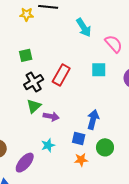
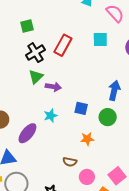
blue arrow: (93, 119) -> (114, 90), moved
orange star: (81, 160) -> (87, 139), moved

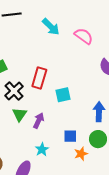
cyan square: (100, 39) -> (63, 95), moved
purple arrow: (53, 87) -> (39, 121), turned -63
orange star: (87, 139) -> (81, 154), moved

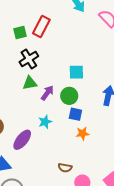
red rectangle: (39, 78) -> (41, 27), moved
green triangle: (19, 114) -> (30, 83), turned 35
green circle: (98, 139) -> (69, 96), moved

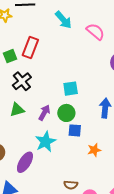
green triangle: (30, 83) -> (17, 110), moved
cyan star: (45, 122) -> (45, 142), size x1.5
orange star: (83, 134) -> (94, 150), moved

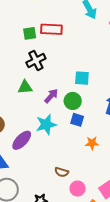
red rectangle: (30, 47) -> (51, 29), turned 60

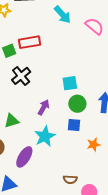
green triangle: (25, 87) -> (12, 121), moved
green circle: (73, 101) -> (77, 104), moved

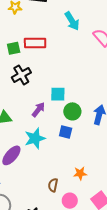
cyan square: (70, 83) -> (58, 94), moved
orange star: (94, 145) -> (80, 173), moved
brown semicircle: (70, 179) -> (53, 185), turned 88

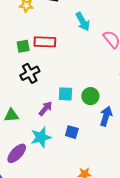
green circle: (72, 111) -> (90, 96), moved

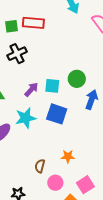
cyan square: (65, 94) -> (52, 86), moved
blue square: (72, 132) -> (57, 114), size x1.5

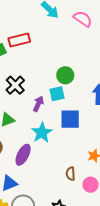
black cross: (17, 54) -> (15, 85), moved
green circle: (77, 79) -> (65, 75), moved

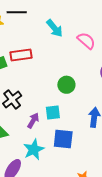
green circle: (65, 75) -> (66, 85), moved

